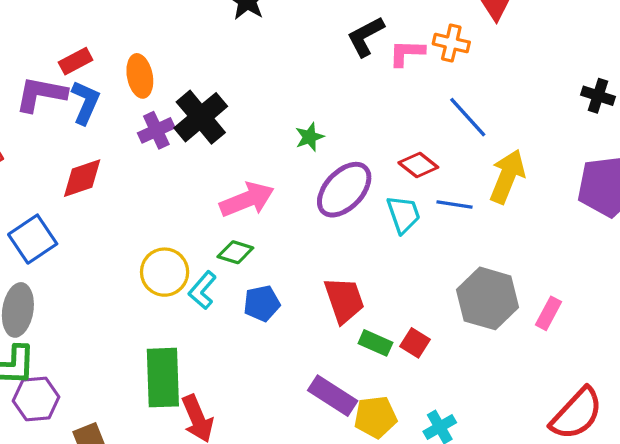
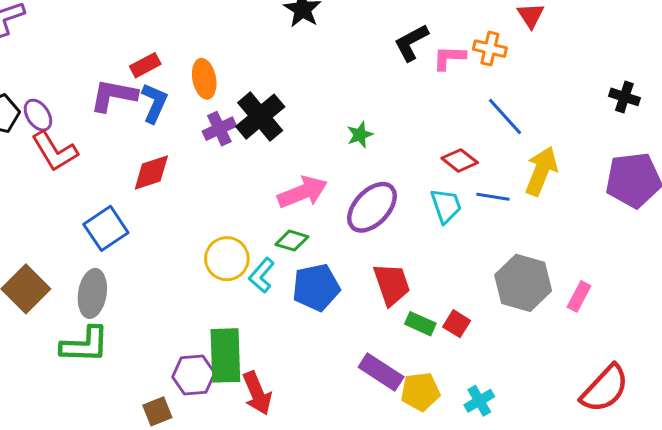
purple ellipse: (344, 190) -> (372, 207), moved
blue pentagon: (262, 303) -> (316, 287), size x1.4
purple hexagon: (36, 399) -> (194, 375), moved

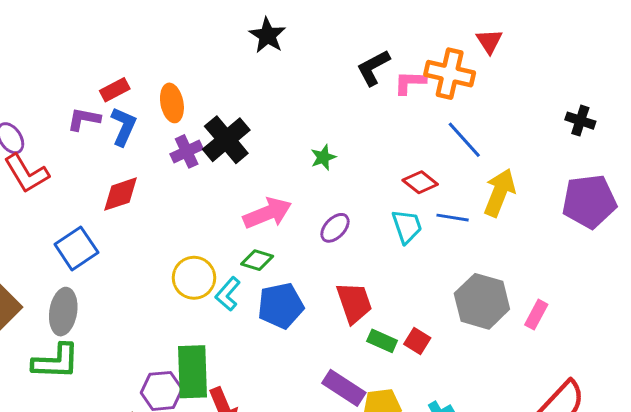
orange cross: (490, 49) -> (450, 74), size x1.5
purple L-shape: (114, 95) -> (84, 119), size x0.7
purple ellipse: (372, 207) -> (335, 228), size x0.6

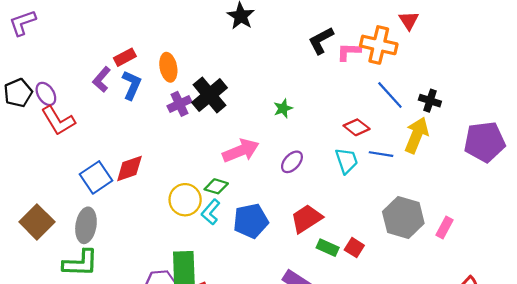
purple L-shape: (84, 119) -> (102, 79), turned -60
black cross: (580, 121) -> (430, 101), moved
red diamond: (121, 194) -> (129, 169), moved
green diamond: (257, 260) -> (216, 186), moved
red trapezoid: (354, 303) -> (306, 219), turned -104

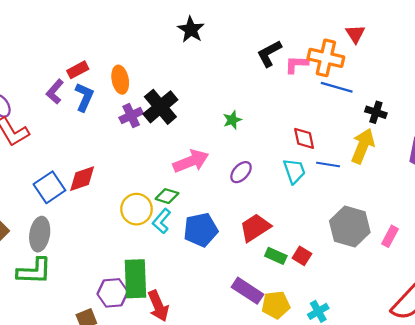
blue line: (390, 95) -> (337, 87), moved, turned -32
red diamond: (357, 127) -> (304, 138), turned 40

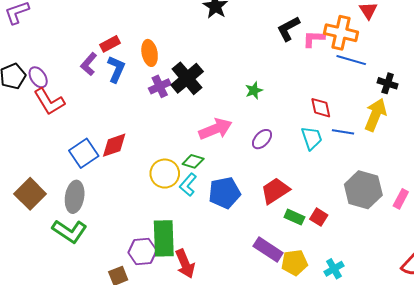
green L-shape: (34, 271) -> (70, 231), turned 32

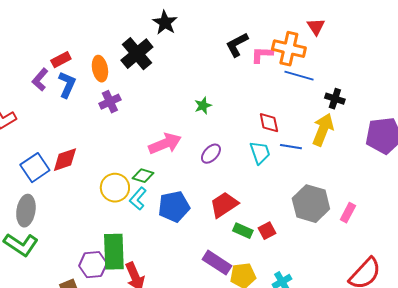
black cross: (187, 78) -> (137, 54), moved
red square: (319, 217) -> (267, 231), turned 30

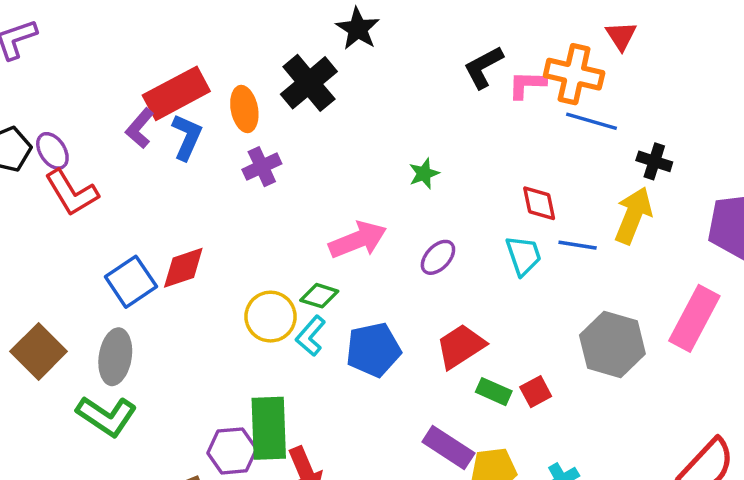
red rectangle: (61, 60) -> (176, 93), size x1.8
pink rectangle: (348, 213) -> (694, 318), moved, size x1.8

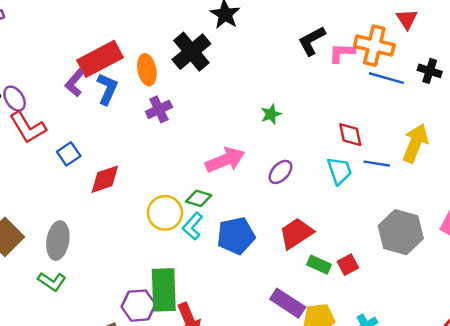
black cross: (654, 161) -> (430, 71), moved
blue square: (131, 282) -> (69, 154), moved, size x0.7
green L-shape: (107, 416) -> (52, 281), size x0.7

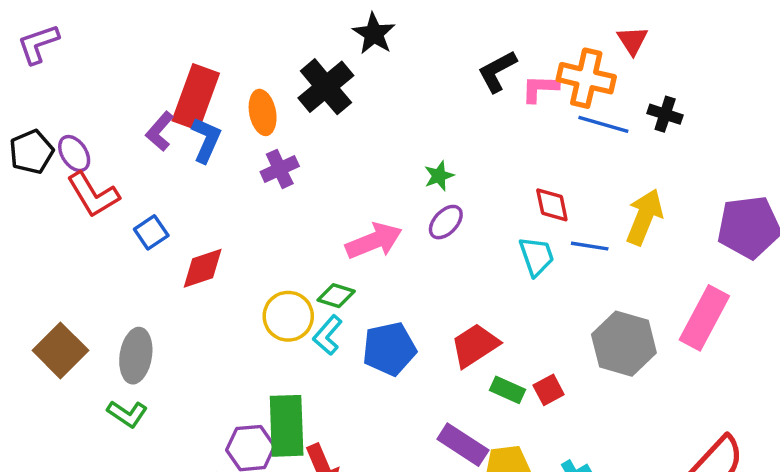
red rectangle: (100, 59) -> (196, 97), turned -42
purple ellipse: (280, 172) -> (446, 222), moved

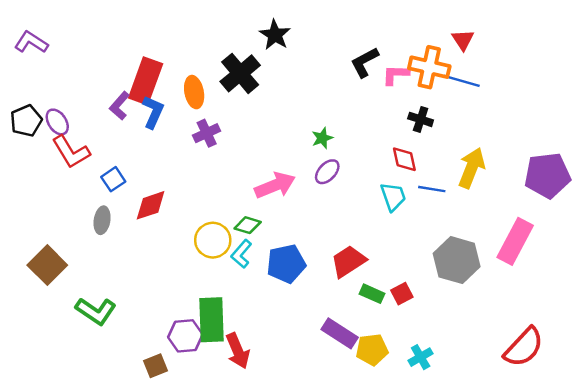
purple L-shape: (38, 44) -> (31, 42), turned 52
black cross: (665, 114) -> (421, 119), moved
blue line: (603, 124) -> (462, 81), moved
gray ellipse: (136, 356) -> (102, 220), moved, size x0.7
green L-shape: (127, 414) -> (96, 311), size x1.4

